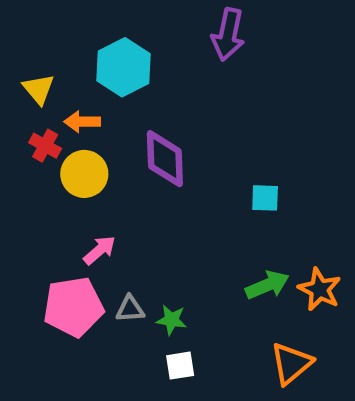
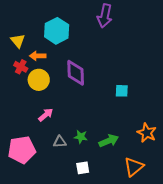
green arrow: (267, 285) -> (109, 141), moved
pink pentagon: (73, 307) -> (22, 150), moved
green star: (171, 320) -> (81, 137), moved

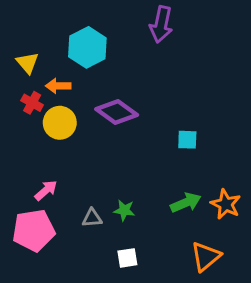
purple diamond: (76, 73) -> (117, 112), turned -52
pink arrow: (46, 115) -> (46, 190), moved
green arrow: (109, 141) -> (186, 203), moved

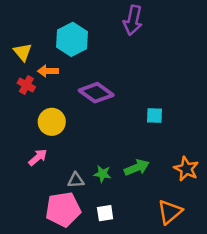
yellow circle: (60, 123) -> (52, 122), moved
green arrow: (186, 203) -> (137, 168), moved
pink pentagon: (34, 230) -> (63, 209), moved

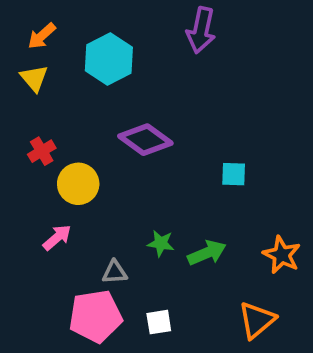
orange arrow: (48, 71) -> (42, 36), moved, turned -42
red cross: (26, 85) -> (42, 151), moved, turned 30
green star: (102, 174) -> (161, 243), moved

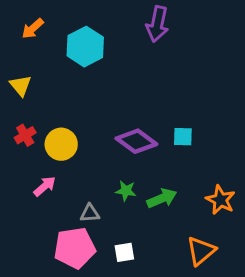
yellow triangle: (34, 78) -> (21, 86), moved
purple diamond: (145, 140) -> (136, 141), moved
red cross: (42, 151) -> (25, 135), moved

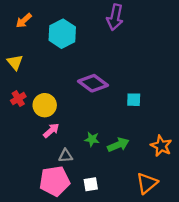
purple diamond: (136, 141) -> (93, 83), moved
pink arrow: (45, 186) -> (51, 130), moved

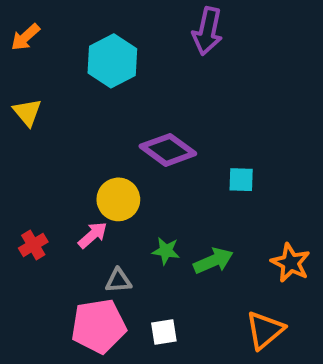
orange arrow: (24, 21) -> (25, 37), moved
red cross: (18, 99) -> (33, 245), moved
yellow circle: (45, 105) -> (118, 199), moved

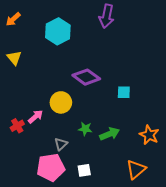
pink arrow: (93, 235) -> (36, 117), moved
gray triangle: (118, 281) -> (61, 144), turned -40

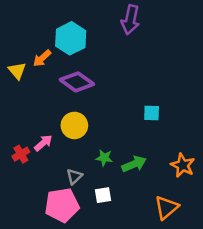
orange arrow: (13, 19) -> (42, 58), moved
purple diamond: (86, 77) -> (77, 82), moved
white square: (84, 170) -> (103, 195), moved

